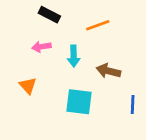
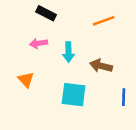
orange line: (98, 25) -> (104, 21), moved

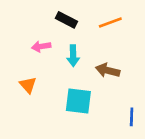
black rectangle: (46, 13) -> (66, 20), moved
blue line: (124, 97) -> (132, 117), moved

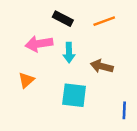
pink arrow: (41, 46) -> (39, 44), size x1.5
orange triangle: (28, 85) -> (26, 80), turned 30

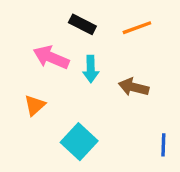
pink arrow: (39, 44) -> (51, 57), turned 32
cyan square: (74, 95) -> (79, 142), moved, turned 36

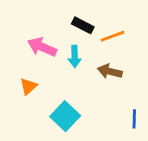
black rectangle: (82, 24) -> (83, 25), moved
orange line: (137, 28) -> (113, 36), moved

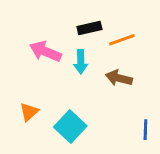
black rectangle: (83, 25) -> (89, 28), turned -40
orange triangle: (28, 86) -> (29, 112), moved

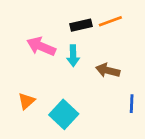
orange line: (122, 40) -> (110, 21), moved
blue line: (145, 130) -> (132, 104), moved

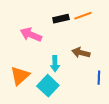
cyan arrow: (73, 56) -> (55, 64), moved
orange triangle: (26, 101) -> (20, 76), size x1.5

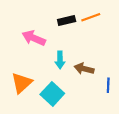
brown arrow: (81, 53) -> (84, 69), moved
cyan arrow: (55, 64) -> (60, 60), moved

